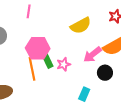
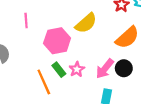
pink hexagon: (38, 48) -> (57, 41), moved
pink arrow: (92, 55) -> (105, 69), moved

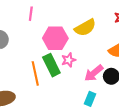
pink star: (77, 69) -> (69, 60), moved
green rectangle: (59, 70) -> (51, 65), size x1.5

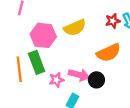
pink star: (69, 60) -> (56, 80), moved
pink arrow: (94, 73) -> (79, 75), turned -132

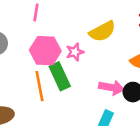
pink hexagon: (43, 35) -> (45, 51), moved
pink star: (56, 80) -> (75, 52), moved

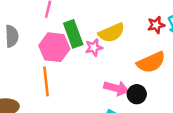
pink star: (75, 52) -> (94, 47), moved
green rectangle: (60, 76) -> (73, 34), moved

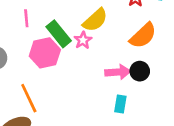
orange line: (46, 81) -> (29, 98), moved

